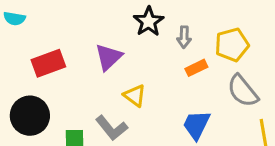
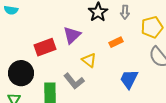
gray arrow: (184, 37) -> (125, 12), moved
red rectangle: (48, 63) -> (45, 47), moved
orange rectangle: (196, 68) -> (116, 42), moved

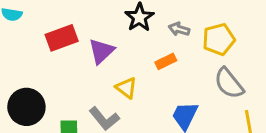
gray arrow: (125, 12) -> (179, 29), moved, turned 104
red rectangle: (45, 47) -> (62, 38), moved

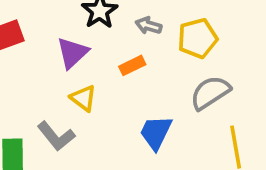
purple triangle: (101, 51) -> (72, 53), moved
gray semicircle: (229, 83) -> (210, 93), turned 96

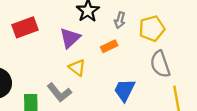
gray arrow: (149, 26) -> (120, 20), turned -91
gray semicircle: (210, 93) -> (160, 64), turned -76

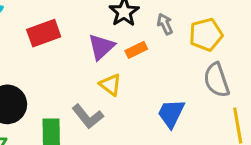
gray arrow: (120, 20) -> (165, 24), turned 140
orange rectangle: (109, 46) -> (136, 50), moved

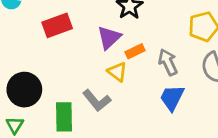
gray arrow: (165, 24) -> (168, 62), moved, size x1.4
orange rectangle: (136, 50) -> (135, 51), moved

